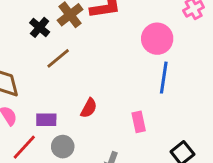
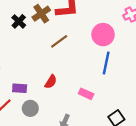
brown line: (58, 58) -> (59, 41), moved
pink rectangle: (139, 122) -> (86, 94), turned -56

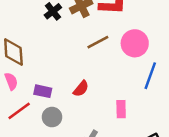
pink circle: (103, 35) -> (135, 43), moved
pink rectangle: (86, 94) -> (121, 109), turned 56

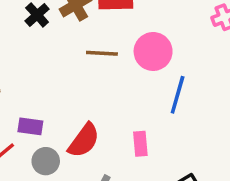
brown line: (98, 42) -> (102, 53), turned 35
red semicircle: (81, 89) -> (84, 140), moved, size x1.5

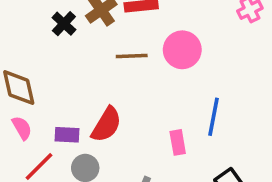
blue line: (178, 95) -> (213, 117), moved
red semicircle: (84, 140) -> (106, 125), moved

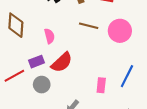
pink semicircle: (22, 128) -> (49, 36), moved
purple rectangle: (67, 135) -> (37, 62), turned -40

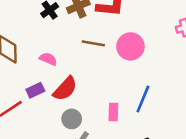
pink semicircle: (49, 36) -> (48, 59), turned -48
gray circle: (42, 85) -> (72, 119), moved

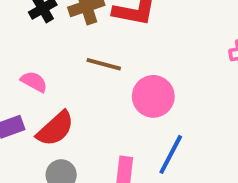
pink circle: (130, 46) -> (153, 96), moved

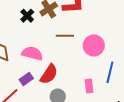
pink semicircle: (34, 82) -> (32, 53), size x1.5

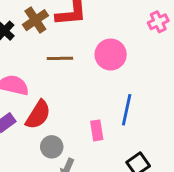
pink circle: (94, 45) -> (111, 55), moved

